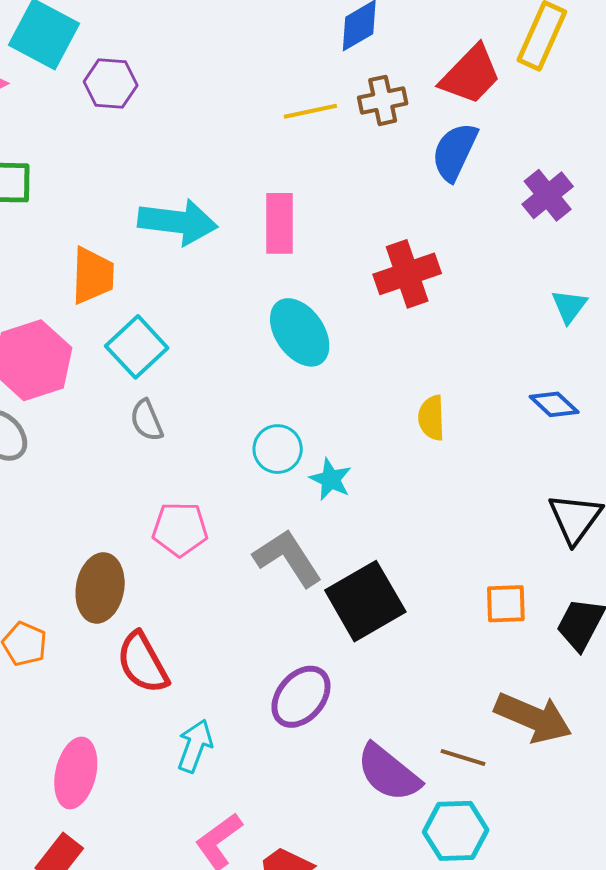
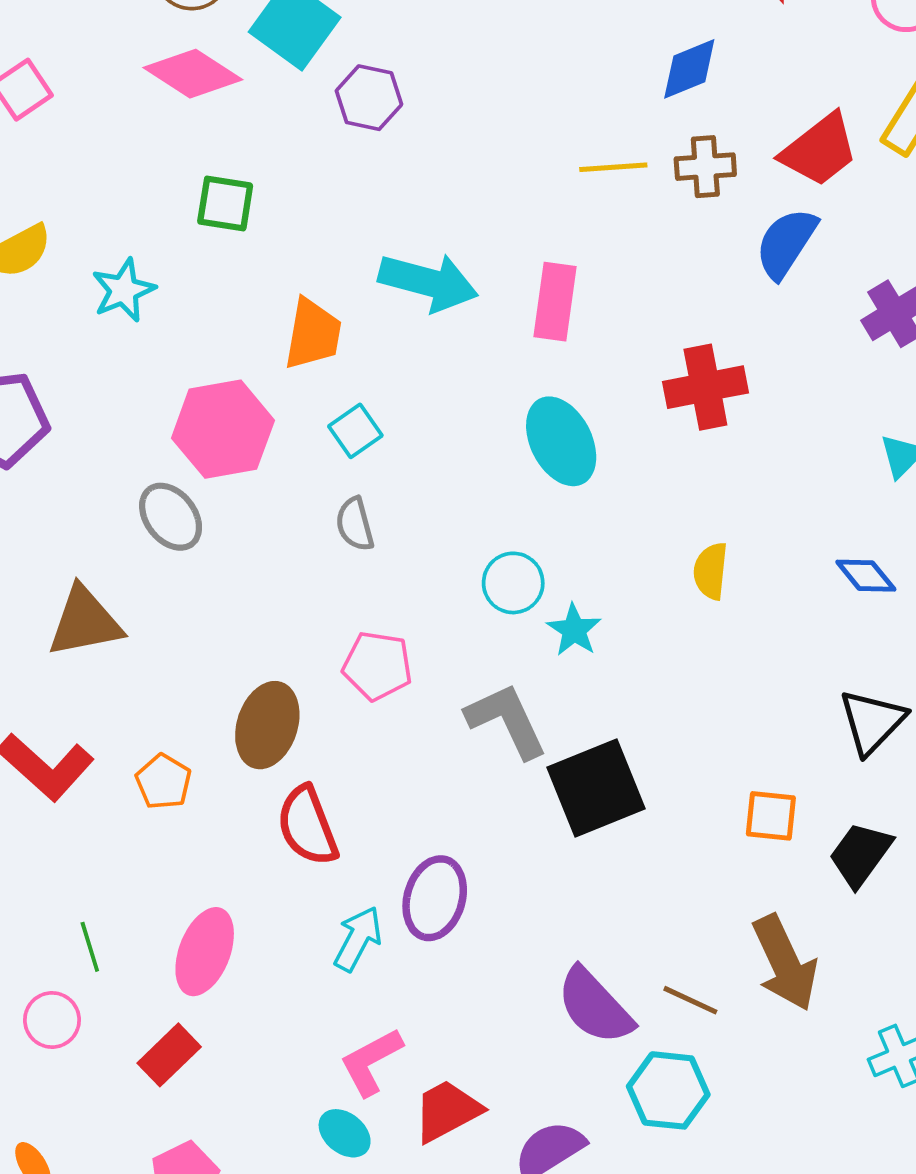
cyan square: (137, 347) -> (355, 431), size x0.7
purple ellipse: (301, 697) -> (435, 898), moved, turned -32
brown arrow: (533, 718) -> (785, 963), turned 34

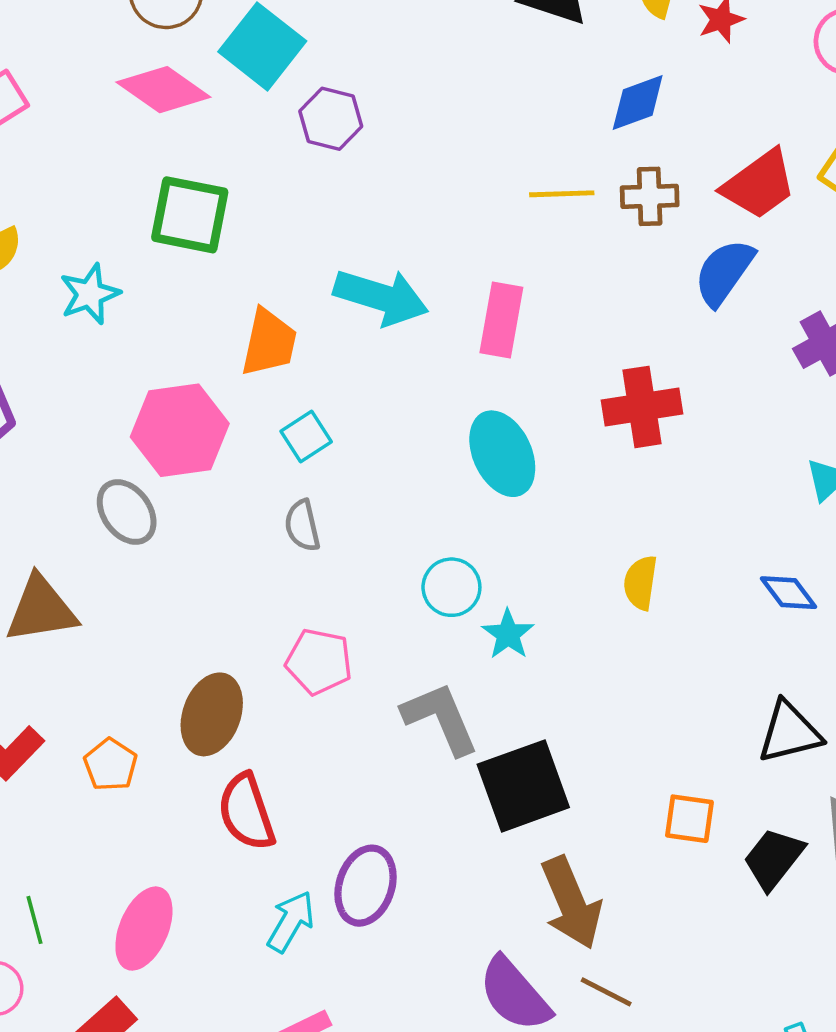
green square: (225, 204) -> (190, 215), size x1.4
black triangle: (872, 722) -> (789, 732), turned 30
brown arrow: (785, 963) -> (571, 903), moved

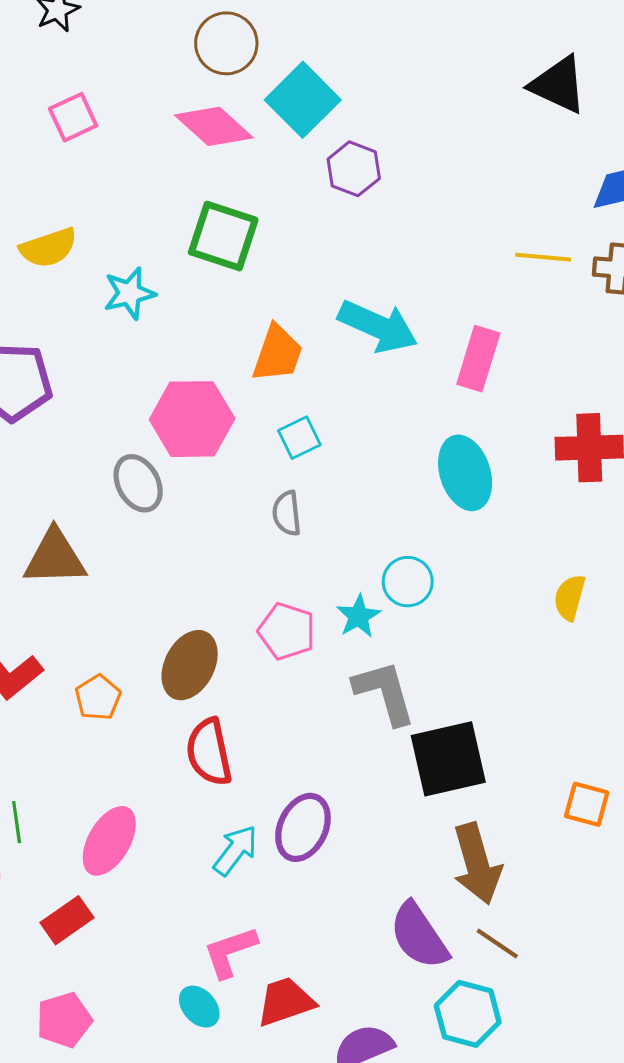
cyan star: (508, 634) -> (359, 616), moved

